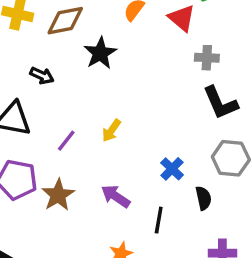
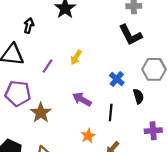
black arrow: (42, 76) -> (29, 25), turned -96
black L-shape: (220, 103) -> (130, 35), moved
brown star: (58, 195) -> (41, 113), moved

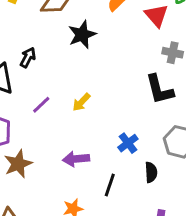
black arrow: (29, 25) -> (28, 57), moved
purple arrow: (82, 99) -> (76, 159), turned -48

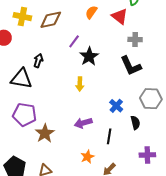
black star: (82, 35) -> (89, 56), moved
yellow arrow: (81, 102) -> (80, 84), turned -32
purple line: (41, 105) -> (74, 41), moved

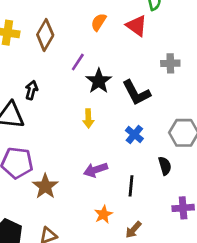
brown diamond: (51, 20) -> (45, 35), turned -45
gray cross: (135, 39) -> (170, 63), moved
black L-shape: (131, 66) -> (136, 93), moved
blue cross: (116, 106) -> (134, 134), moved

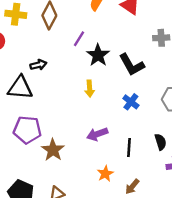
black arrow: (31, 90) -> (38, 65), turned 63
black semicircle: (165, 166) -> (160, 142), moved

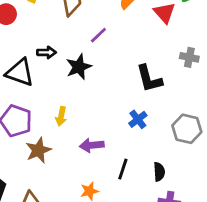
black star: (98, 55) -> (79, 67), moved
yellow arrow: (90, 89) -> (61, 116), moved

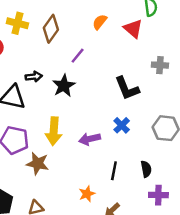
yellow arrow: (61, 116) -> (54, 131), size x1.6
purple arrow: (92, 145) -> (90, 139), moved
brown star: (38, 150) -> (38, 164), turned -30

